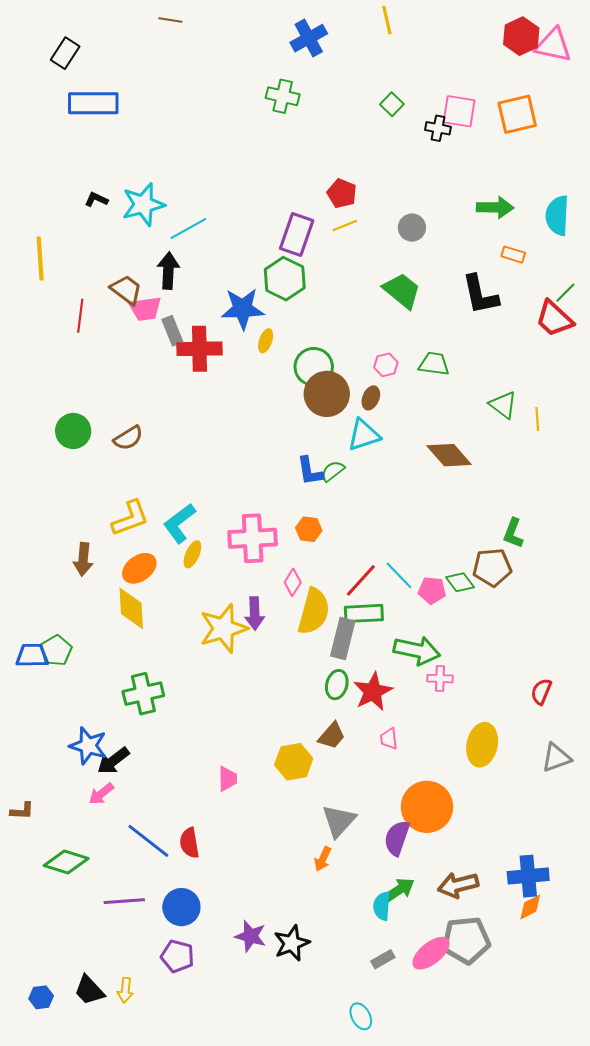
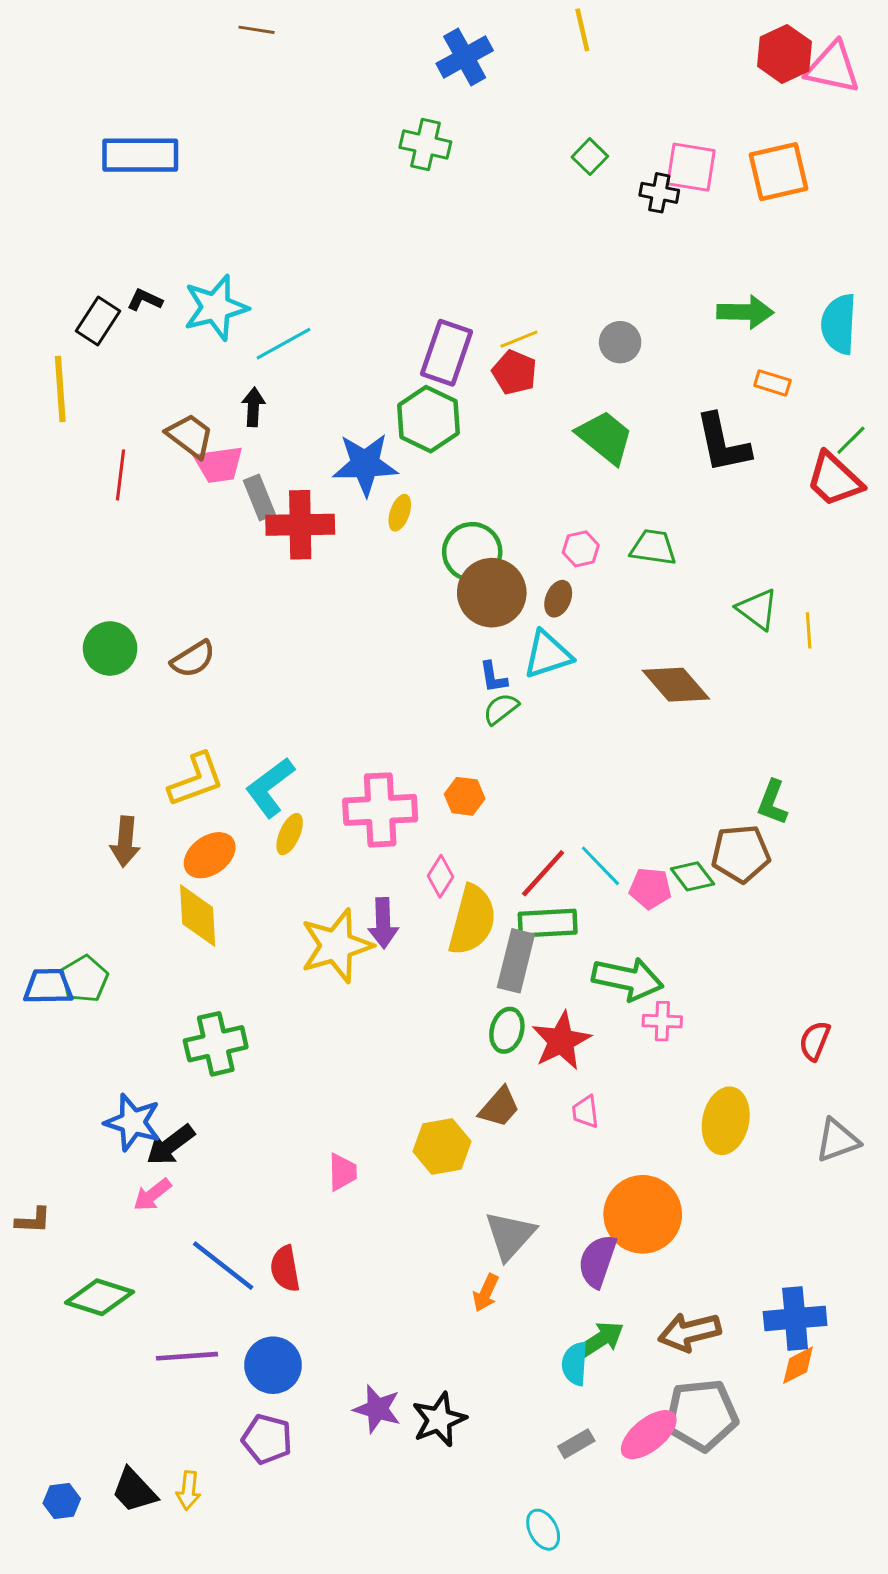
black rectangle: (65, 53) -> (98, 321), moved
red pentagon: (342, 193) -> (514, 372), moved
black arrow: (168, 271) -> (253, 407), size x0.7
blue L-shape: (310, 471) -> (493, 677), moved, size x0.7

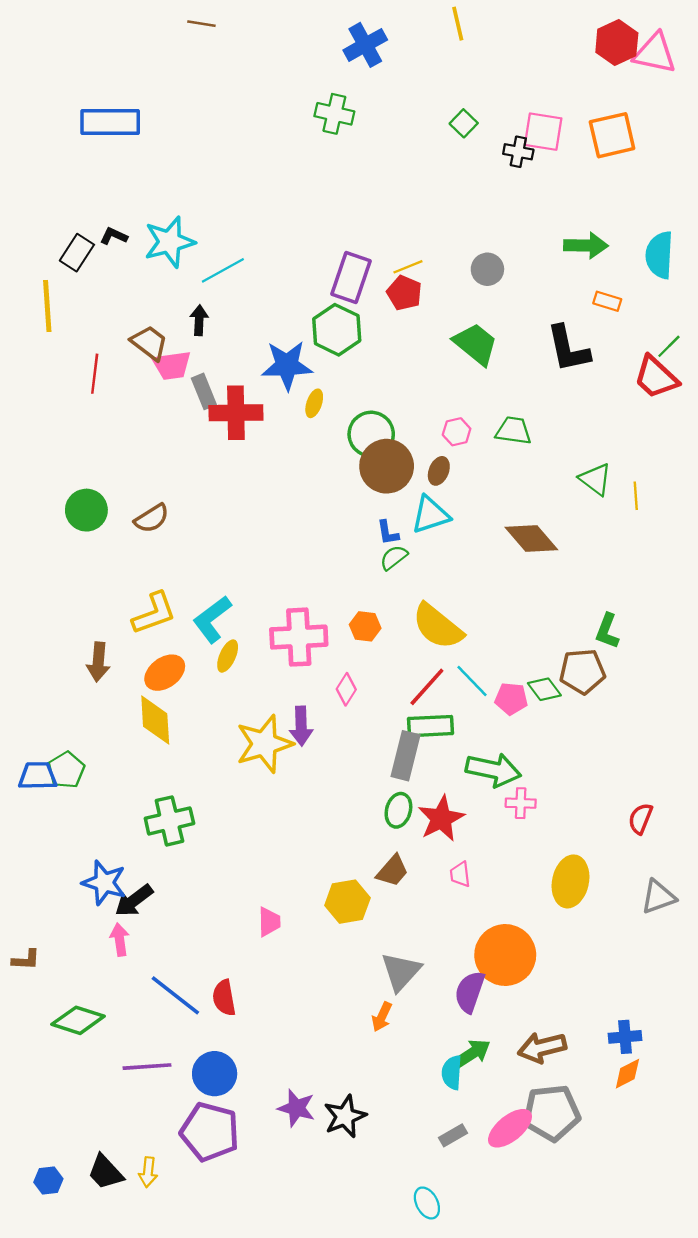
yellow semicircle: (472, 920) -> (438, 626), moved, turned 114
pink arrow: (152, 1195) -> (120, 940), turned 120
blue cross: (795, 1318) -> (625, 1037), size x0.7
purple pentagon: (267, 1439) -> (210, 1132), size x1.5

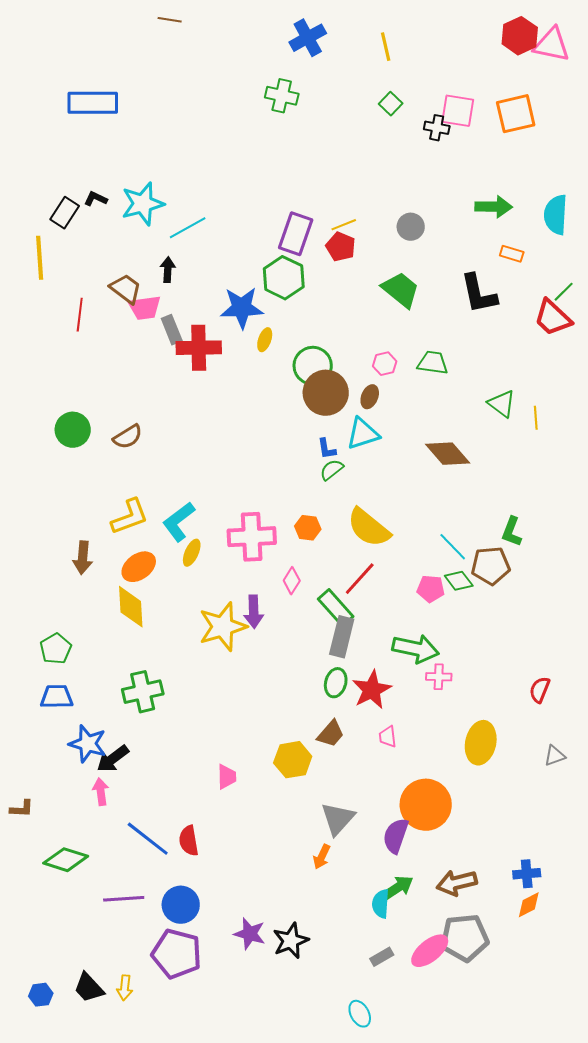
yellow line: (458, 24) -> (386, 47), moved
cyan line: (472, 681) -> (453, 547), moved
green rectangle: (430, 726) -> (336, 608), moved, turned 51
blue trapezoid: (38, 776) -> (57, 697), moved
gray triangle: (658, 897) -> (555, 756), size x0.7

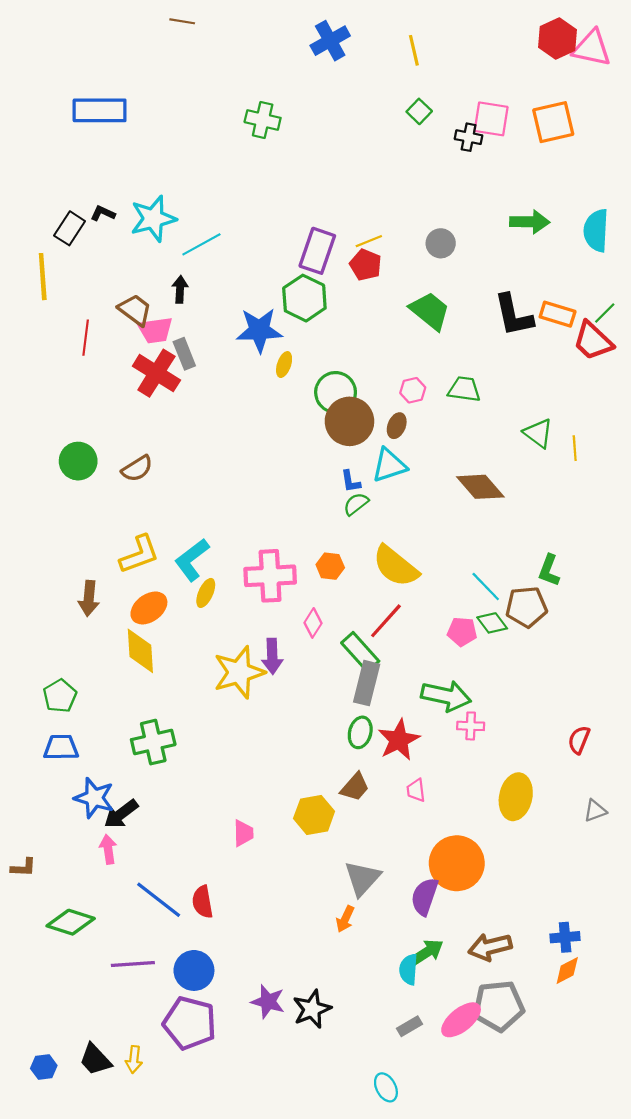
green cross: (282, 96) -> (263, 120), moved
orange rectangle: (512, 254) -> (558, 314), moved, size x1.4
red cross: (199, 348) -> (156, 373), moved, turned 33

